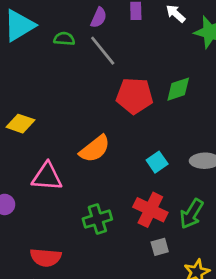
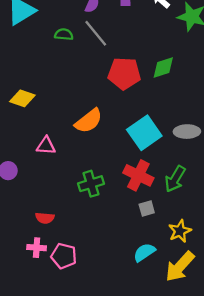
green semicircle: (64, 39) -> (64, 34), moved
cyan square: (157, 162) -> (144, 133), size x1.8
pink triangle: (47, 177) -> (46, 146), size x0.7
red semicircle: (46, 257) -> (45, 218), size x0.7

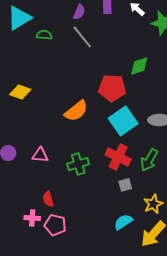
green semicircle: (64, 34) -> (44, 35), moved
red pentagon: (124, 74) -> (112, 88), moved
pink triangle: (46, 146) -> (40, 155), moved
red semicircle: (45, 218) -> (48, 199), moved, turned 70

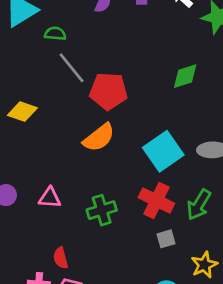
gray line: (82, 37) -> (72, 68), moved
red pentagon: (112, 88) -> (109, 91), moved

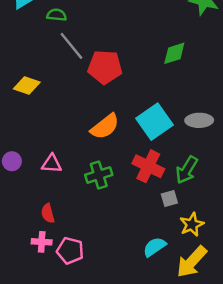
orange semicircle: (99, 138) -> (105, 127), moved
gray square: (166, 239) -> (169, 198), moved
red semicircle: (61, 258) -> (48, 213), moved

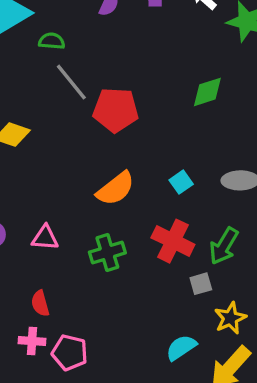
cyan square: (155, 122) -> (181, 182), size x0.5

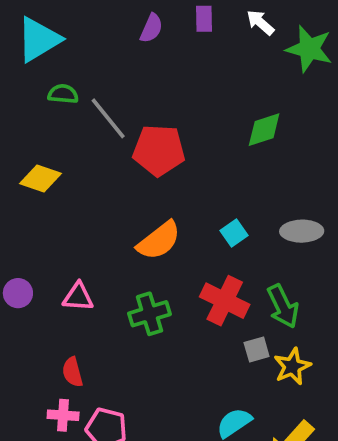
green semicircle: (52, 41) -> (63, 94), moved
green arrow: (224, 246) -> (283, 306), turned -57
yellow star: (230, 318) -> (292, 366), moved

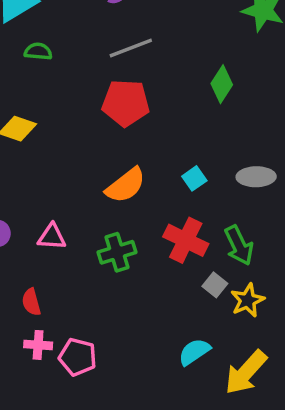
gray line: (108, 118) -> (131, 48), moved, turned -72
green diamond: (264, 130) -> (222, 84), turned -39
gray square: (257, 349) -> (215, 285), turned -35
red semicircle: (72, 372) -> (31, 302), moved

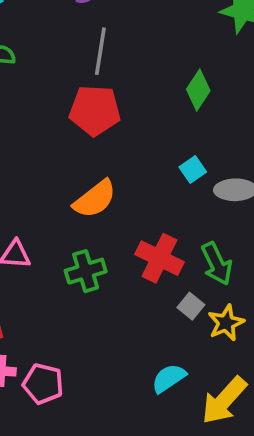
gray line: (131, 48) -> (100, 51), turned -60
cyan square: (194, 178) -> (193, 169), moved

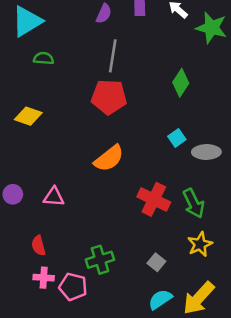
green cross: (86, 271) -> (100, 260), moved
gray square: (191, 306) -> (156, 262), moved
cyan semicircle: (169, 378) -> (160, 299), moved

